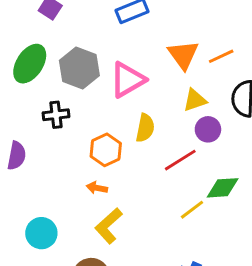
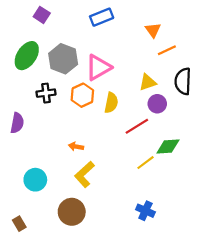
orange triangle: (183, 55) -> (153, 30), moved, size x0.7
orange hexagon: (106, 150) -> (82, 95), moved

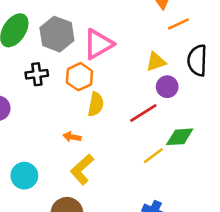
yellow semicircle: (111, 103) -> (96, 104), moved

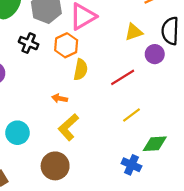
black cross: (37, 74) -> (29, 43), turned 30
purple circle: (167, 87) -> (155, 54), moved
green diamond: (180, 137) -> (155, 144), moved

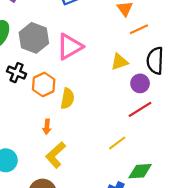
orange hexagon: (66, 45) -> (44, 84), moved
red line: (123, 77) -> (140, 109), moved
orange arrow: (60, 98) -> (47, 127), turned -96

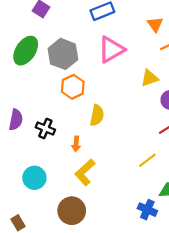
pink triangle: (70, 47) -> (111, 50), moved
black cross: (17, 73) -> (45, 128), moved
orange hexagon: (44, 84) -> (73, 87), moved

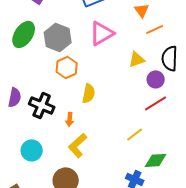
black cross: (45, 128) -> (42, 105), size x1.4

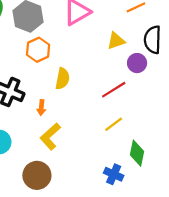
red line: (156, 103) -> (114, 90), moved
green diamond: (156, 160) -> (137, 153), turned -75

